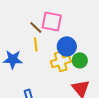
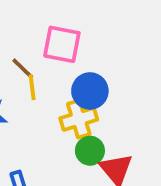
brown line: (36, 27) -> (23, 69), moved
green circle: (80, 60) -> (90, 151), moved

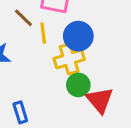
yellow line: (32, 87) -> (43, 33), moved

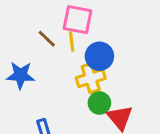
yellow line: (43, 33) -> (72, 42), moved

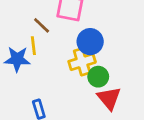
yellow line: (72, 42) -> (33, 46), moved
green circle: (99, 103) -> (98, 77), moved

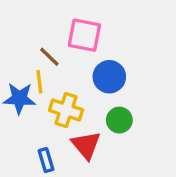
yellow cross: (82, 62) -> (66, 110), moved, turned 35
red triangle: (109, 98) -> (86, 145), moved

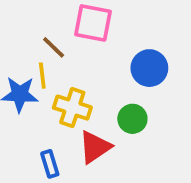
blue circle: (109, 77) -> (149, 68), moved
red triangle: (86, 145) -> (95, 147), turned 36

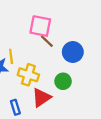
brown line: (54, 47) -> (47, 41), moved

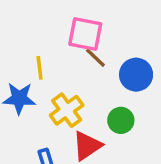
yellow line: (11, 56) -> (40, 68), moved
yellow cross: (28, 75) -> (67, 110), turned 36

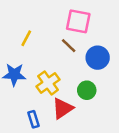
pink square: (85, 34) -> (78, 21), moved
yellow line: (40, 68) -> (26, 38), moved, turned 35

